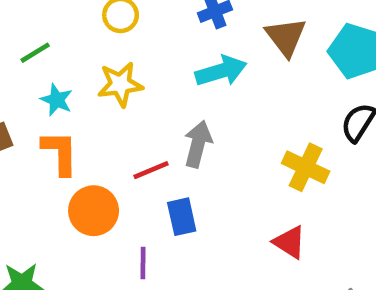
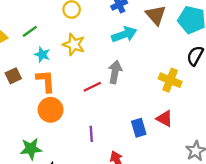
yellow star: (120, 84) -> (74, 44), turned 30
orange circle: (94, 211) -> (51, 110), moved
blue rectangle: (182, 217) -> (139, 128), moved

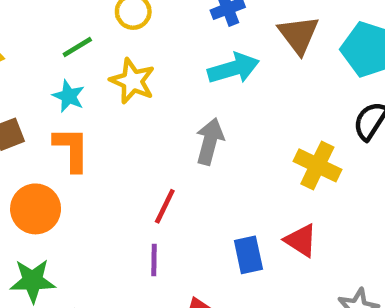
green line: (30, 31) -> (77, 47), moved
red line: (92, 87) -> (165, 206), moved, turned -42
orange circle: (51, 110) -> (36, 209), moved

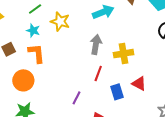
yellow cross: (317, 165) -> (123, 54), moved, turned -30
red line: (165, 206) -> (98, 73), moved
purple line: (154, 260) -> (76, 98), turned 32

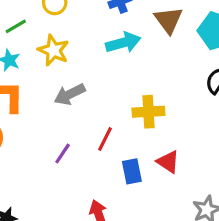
gray arrow: (96, 44) -> (70, 94), moved, turned -132
purple line: (76, 98) -> (63, 154), moved

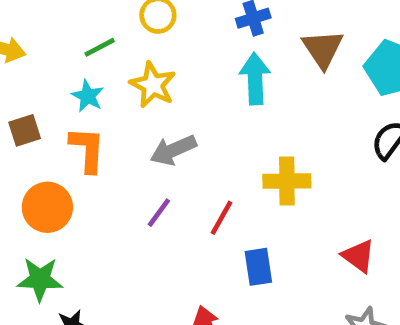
cyan arrow: (123, 43) -> (255, 79), turned -80
purple line: (63, 154) -> (159, 213), moved
red triangle: (168, 162) -> (358, 256), moved

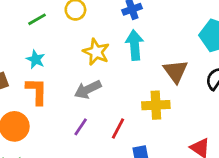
green line: (100, 47) -> (37, 19), moved
brown triangle: (323, 49) -> (175, 71), moved
yellow star: (153, 85) -> (96, 52), moved

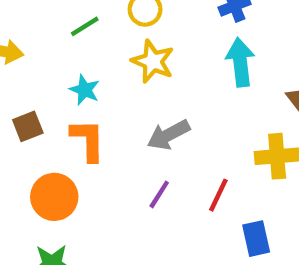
yellow star: (96, 52) -> (153, 61), moved

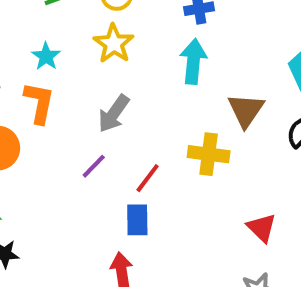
gray arrow: (168, 135) -> (114, 114), turned -39
blue rectangle: (256, 239) -> (137, 220), moved

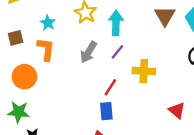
cyan arrow: (193, 61) -> (116, 23), moved
brown triangle: (246, 110) -> (165, 16), moved
purple line: (94, 166) -> (117, 52), moved

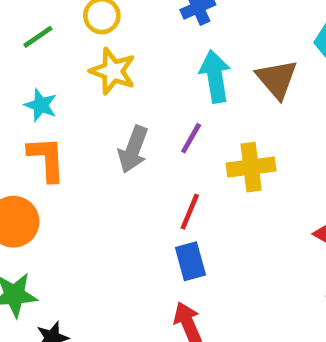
brown triangle: (165, 16) -> (277, 79), moved
cyan arrow: (116, 23) -> (215, 76), moved

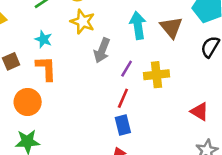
purple line: (191, 138) -> (127, 69), moved
gray arrow: (133, 149) -> (102, 50), moved

